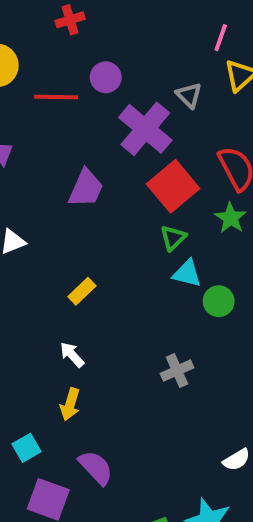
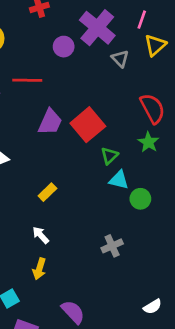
red line: (56, 97) -> (27, 80), moved
purple cross: (145, 129) -> (97, 28), moved
red square: (173, 186) -> (88, 125), moved
purple semicircle: (96, 468) -> (73, 312), moved

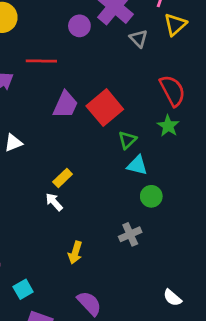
green circle: (140, 199) -> (151, 196), moved
white arrow: (41, 235) -> (54, 202), moved
yellow arrow: (39, 269) -> (75, 253), moved
white semicircle: (153, 307) -> (172, 298), turned 72

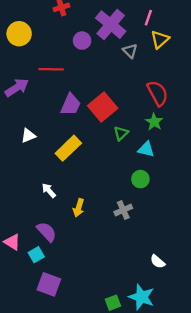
cyan triangle: (137, 165) -> (146, 149), moved
yellow rectangle: (63, 178) -> (68, 148), moved, size x1.6
white arrow: (54, 202) -> (49, 191), moved
yellow arrow: (75, 253) -> (79, 208), moved
purple semicircle: (89, 303) -> (47, 232), moved

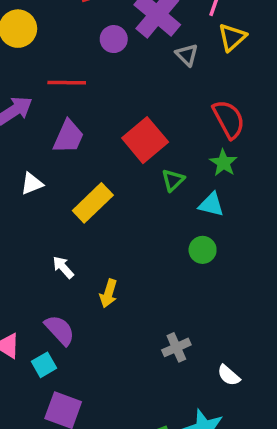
purple trapezoid: (71, 105) -> (68, 137), moved
gray cross: (123, 210) -> (176, 347), moved

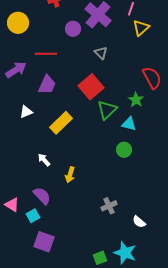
gray triangle: (187, 55) -> (101, 53), moved
red semicircle: (229, 119) -> (152, 78), moved
green triangle: (173, 180) -> (107, 110), size x1.5

